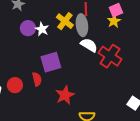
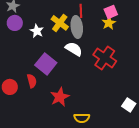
purple circle: (28, 28) -> (15, 23), moved
white semicircle: (89, 45) -> (74, 49), moved
purple square: (51, 62) -> (46, 64), turned -35

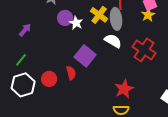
purple circle: (15, 23) -> (65, 18), moved
red star: (60, 97) -> (124, 89), moved

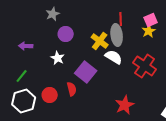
yellow cross: (99, 15) -> (100, 41), moved
white star: (76, 23) -> (58, 58), moved
purple arrow: (25, 30) -> (26, 46), turned -128

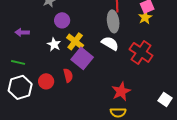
yellow cross: (100, 41) -> (75, 41), moved
green line: (22, 76) -> (18, 62), turned 64

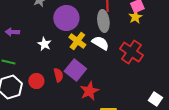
purple circle: (62, 20) -> (66, 18), moved, size x1.6
yellow cross: (75, 41) -> (77, 41), moved
purple square: (82, 58) -> (75, 70), moved
red star: (121, 91) -> (89, 91), moved

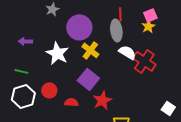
white semicircle: (100, 43) -> (127, 52), moved
white star: (44, 44) -> (57, 53), size x1.6
red semicircle: (58, 75) -> (71, 102), moved, turned -72

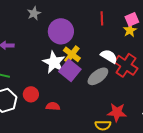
gray ellipse: (116, 30) -> (98, 76), moved, turned 60
white star: (57, 53) -> (54, 62), moved
purple square: (88, 79) -> (70, 70), moved
red star: (102, 100) -> (117, 112), moved, turned 30

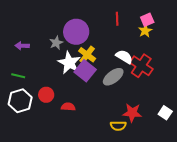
gray star: (34, 13) -> (56, 43), moved

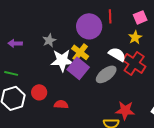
yellow star: (145, 31) -> (135, 37), moved
purple circle: (76, 32) -> (89, 26), moved
white star: (69, 63) -> (62, 60), turned -30

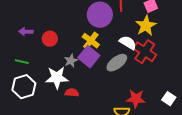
yellow star: (135, 37) -> (146, 26), size x1.5
gray star: (49, 40) -> (71, 61), moved
white star: (62, 60) -> (57, 78), moved
red circle: (39, 92) -> (50, 39), moved

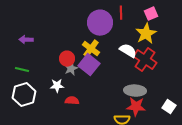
red circle: (50, 39) -> (67, 59), moved
gray ellipse: (117, 63) -> (135, 91), moved, turned 40
white star: (57, 78) -> (57, 86), size x0.6

